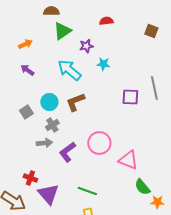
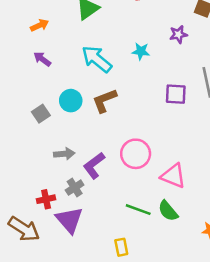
purple star: (86, 46) -> (178, 34), moved
gray cross: (52, 125) -> (75, 188), moved
red cross: (30, 178) -> (46, 199), turned -32
green semicircle: (142, 187) -> (168, 211), moved
green line: (87, 191) -> (138, 210), moved

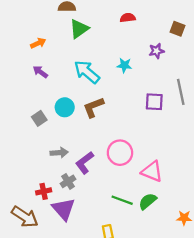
green semicircle: (168, 211) -> (148, 201), turned 90

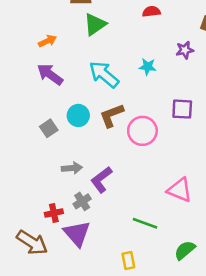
purple arrow: (40, 72) -> (50, 74), size x1.5
pink circle: (120, 153) -> (142, 131), moved
green semicircle: (148, 201) -> (185, 250), moved

